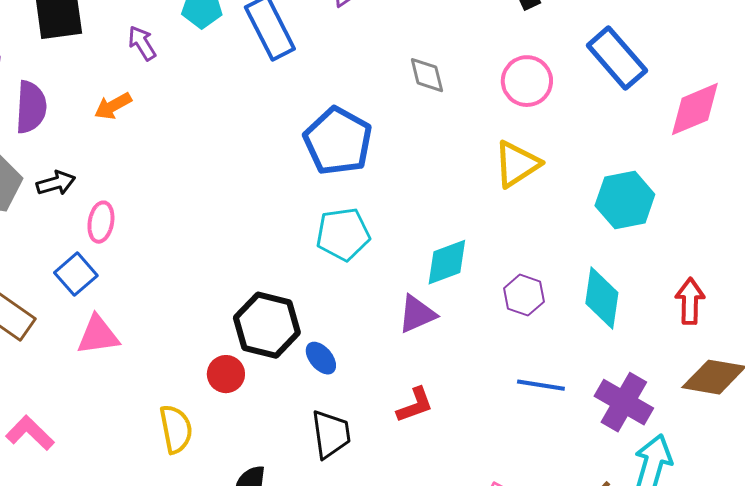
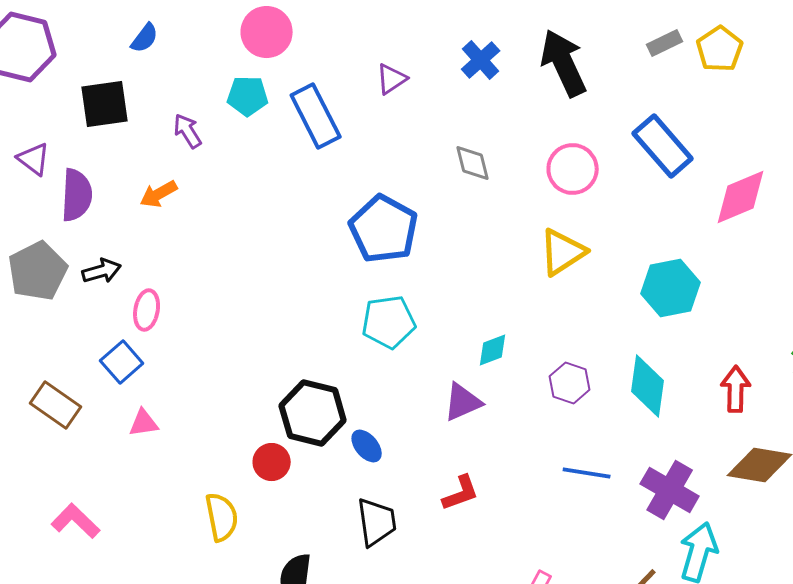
cyan diamond: (447, 262) -> (493, 350), size x0.7
pink triangle: (98, 335) -> (144, 423), size x0.7

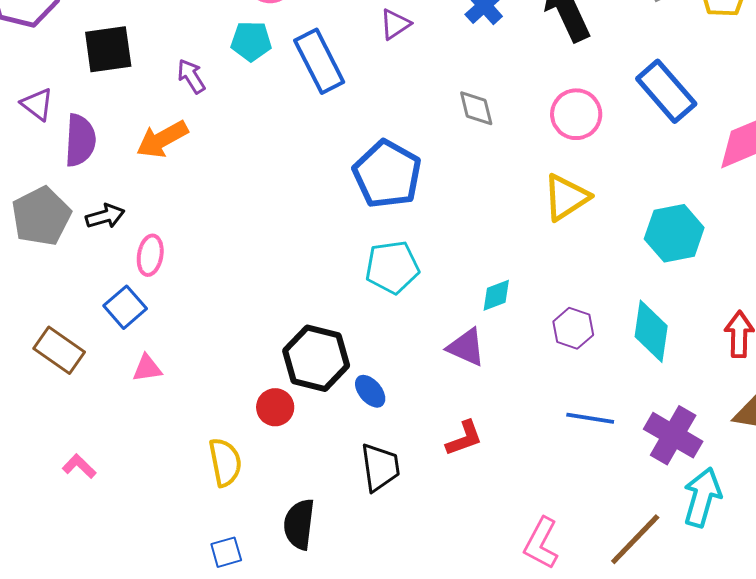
orange arrow: (159, 194) -> (162, 139), size x1.4
purple triangle: (463, 402) -> (466, 347), turned 48
pink L-shape: (76, 521) -> (79, 466), size x0.7

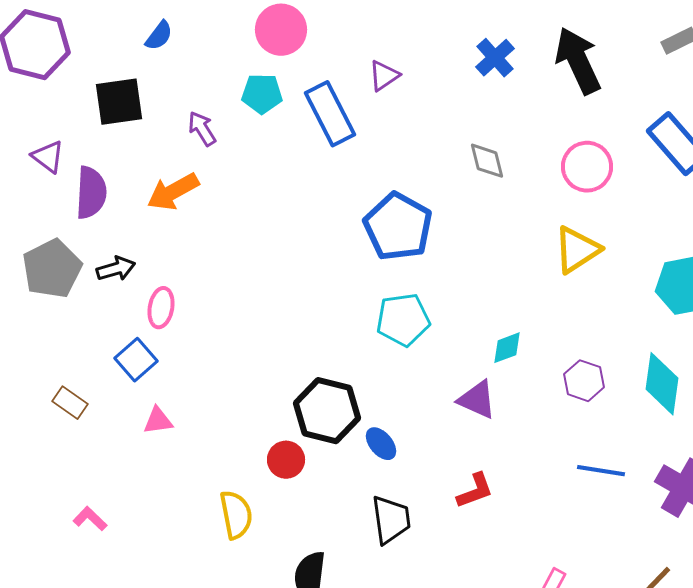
purple triangle: (395, 24) -> (384, 76), moved
brown rectangle: (59, 350) -> (70, 403), size x0.7

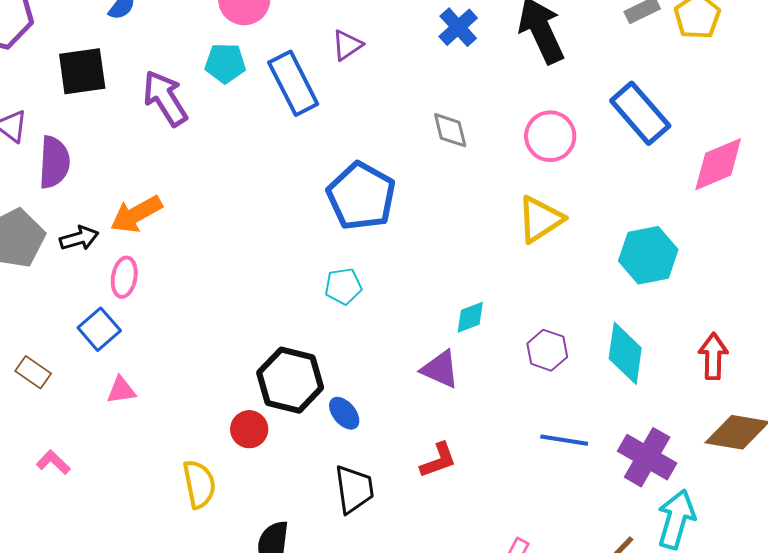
purple arrow: (202, 129) -> (165, 98), size x1.6
orange arrow: (173, 192) -> (136, 214), moved
cyan pentagon: (403, 320) -> (343, 286), moved, size x0.7
pink L-shape: (90, 519) -> (53, 462), moved

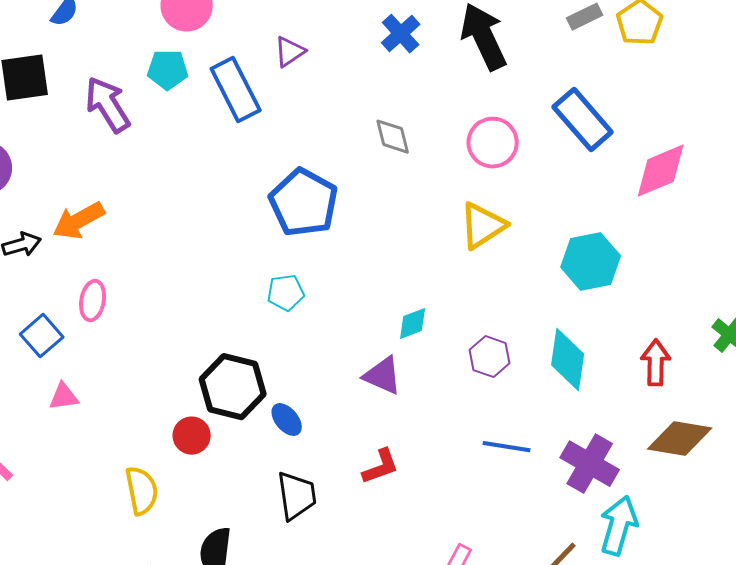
pink ellipse: (124, 277) -> (93, 301), moved

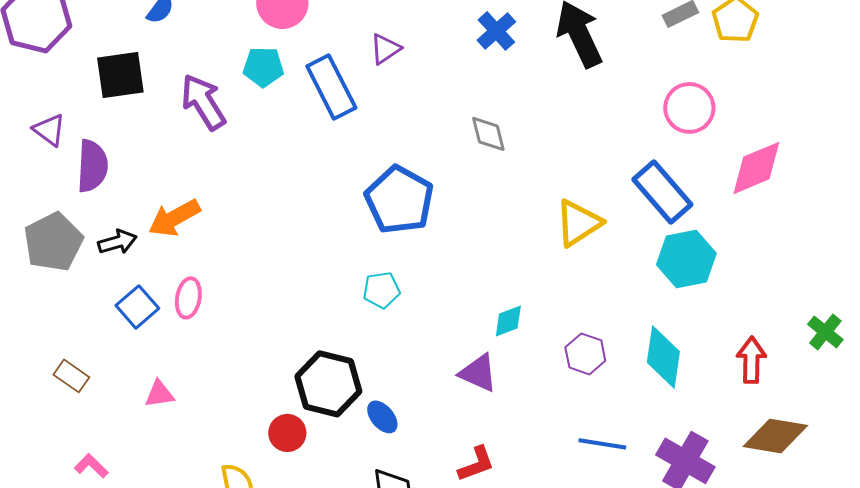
blue rectangle: (583, 120) -> (662, 192), moved
pink circle: (493, 143) -> (689, 108), moved
blue square: (42, 336) -> (137, 307), moved

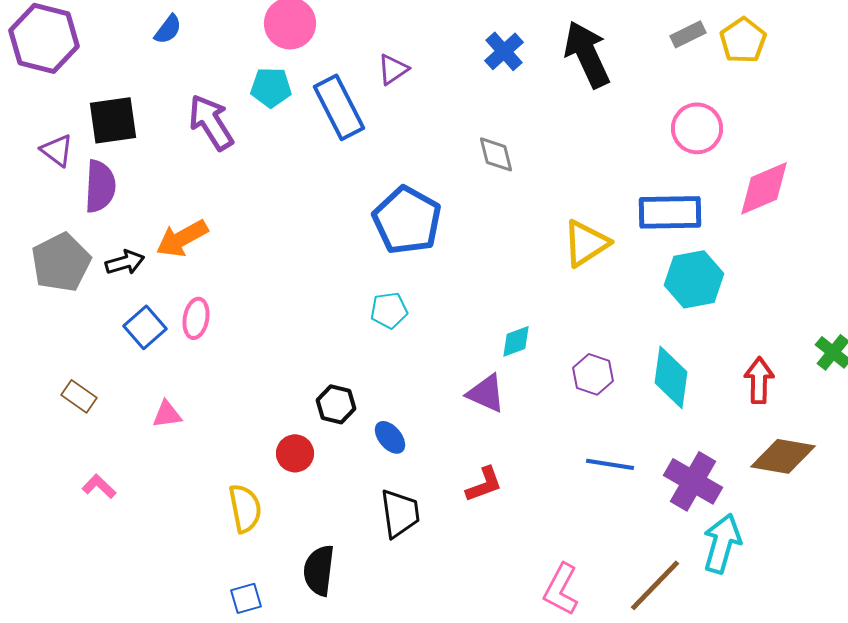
black square: (120, 75) -> (113, 120), moved
blue rectangle: (662, 192) -> (670, 212), turned -50
black hexagon: (328, 384) -> (336, 404), size x0.6

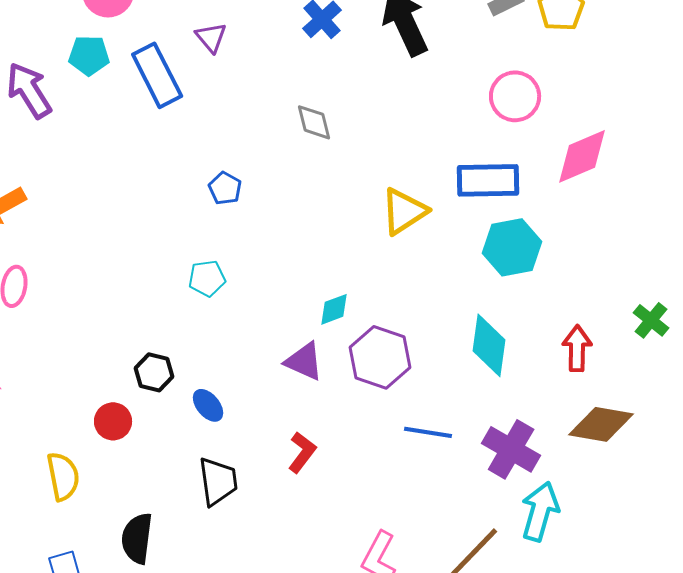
purple triangle: (393, 69) -> (211, 37), turned -36
blue pentagon: (407, 220) -> (225, 188), size x0.5
purple hexagon: (593, 374) -> (380, 357), moved, size x1.5
red L-shape: (484, 484) -> (302, 452), turned -33

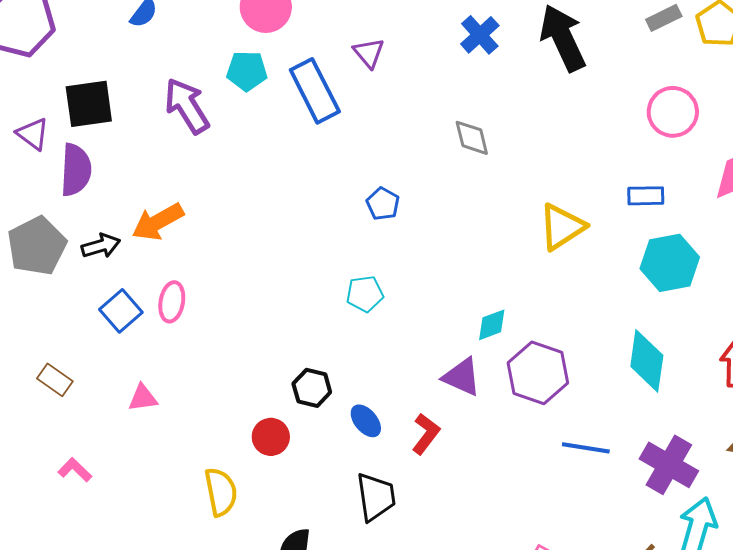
blue rectangle: (488, 180) -> (646, 196), size x0.6
red L-shape: (302, 452) -> (426, 434), moved

